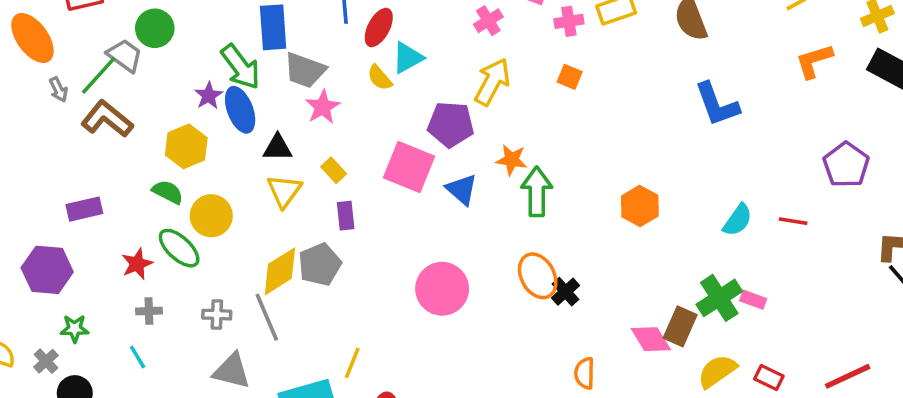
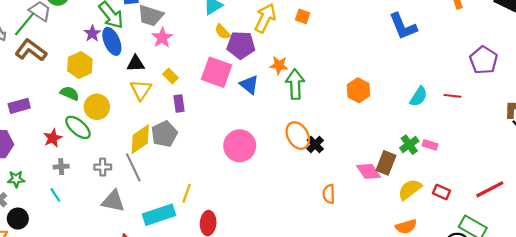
orange square: (570, 77) -> (303, 16), moved
yellow semicircle: (380, 78) -> (222, 32), moved
green cross: (719, 298) -> (409, 145), size x0.7

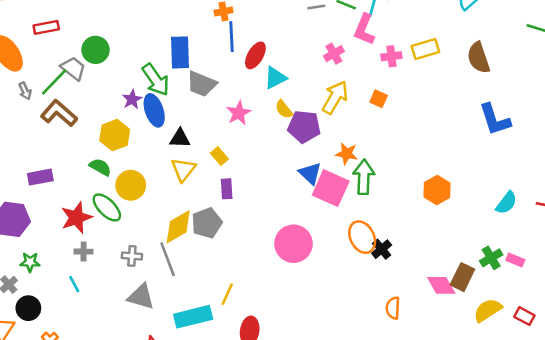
pink star: (162, 38) -> (239, 113), moved
pink square: (217, 72) -> (331, 188), moved
red star: (53, 138) -> (76, 218), size x1.4

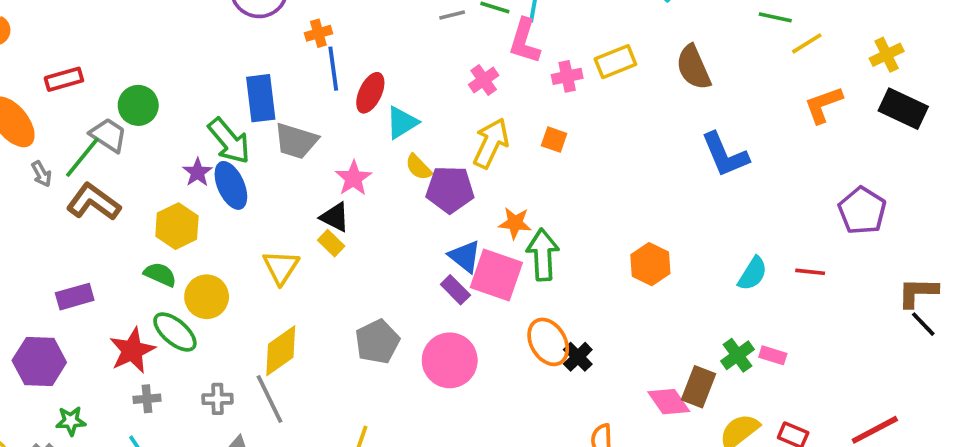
black triangle: (180, 138) -> (335, 217), moved, turned 30
purple rectangle: (227, 189) -> (455, 290), moved, turned -36
gray pentagon: (207, 223) -> (377, 342), moved

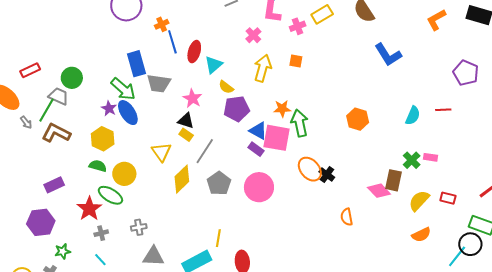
purple pentagon: (450, 189) -> (237, 109), moved
yellow diamond: (281, 351) -> (182, 179), moved
gray line: (270, 399) -> (205, 151), moved, turned 68

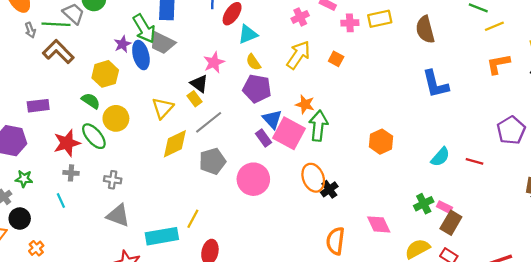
gray trapezoid: (159, 83) -> (162, 43), moved
green line: (47, 110) -> (56, 24), turned 45
brown rectangle: (394, 180) -> (451, 223), moved
orange semicircle: (347, 217) -> (335, 241), size x1.4

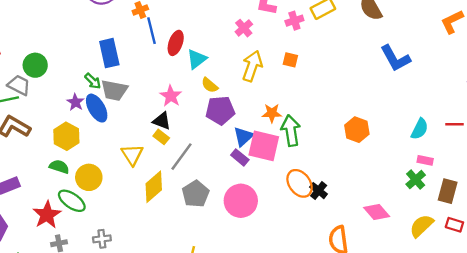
green arrow: (144, 29) -> (93, 81), size x0.6
blue triangle: (272, 119) -> (243, 137), turned 45
pink rectangle: (445, 207) -> (425, 160), moved

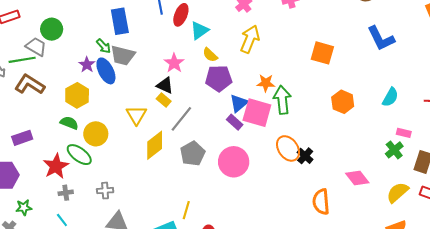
orange square: (290, 60) -> (322, 53), moved, size x1.6
cyan semicircle: (420, 129) -> (390, 97), moved

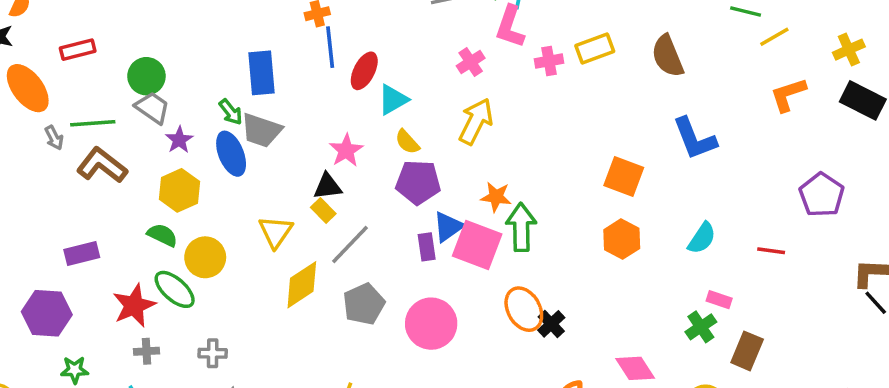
gray trapezoid: (36, 47) -> (152, 108), moved
orange square: (322, 53) -> (624, 176), moved
purple star: (87, 65) -> (179, 140), moved
black triangle: (165, 85) -> (328, 186), turned -36
purple rectangle: (235, 122) -> (427, 247), moved, turned 35

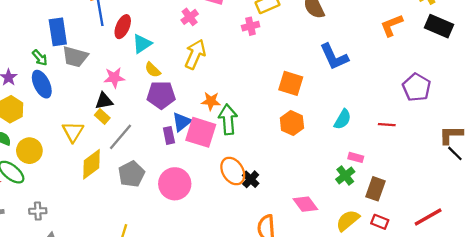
pink cross: (549, 61) -> (251, 26), moved
gray trapezoid: (261, 130) -> (75, 57), moved
pink star: (346, 150) -> (114, 78), turned 30

